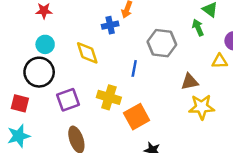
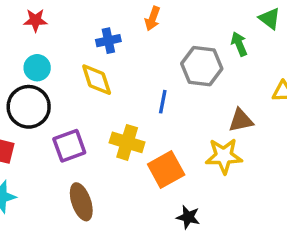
blue cross: (110, 25) -> (108, 41), moved
green arrow: (198, 28) -> (239, 44), moved
yellow star: (202, 107) -> (224, 156), moved

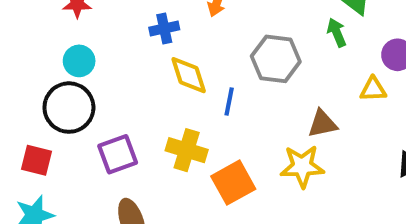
green arrow: (239, 44) -> (337, 33), moved
yellow diamond: (97, 80) -> (189, 75), moved

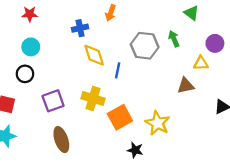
green arrow: (337, 33) -> (174, 39), moved
black circle: (69, 108) -> (25, 74), size x0.6
brown triangle: (322, 124) -> (186, 86), moved
yellow star: (302, 166) -> (157, 123), moved, turned 30

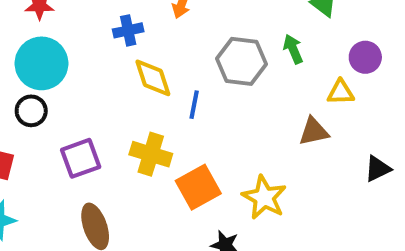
cyan circle: (31, 47) -> (41, 63), size x1.6

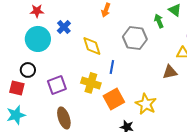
blue cross: (128, 30) -> (64, 27), moved, turned -32
green arrow: (293, 49) -> (159, 21), moved
blue line: (194, 105) -> (112, 67), moved
black circle: (31, 111) -> (28, 70), moved

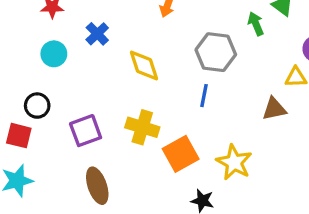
cyan circle: (38, 39) -> (54, 54), size x0.6
blue line: (112, 67) -> (204, 96), moved

